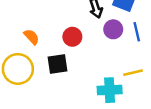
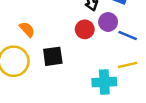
blue line: (137, 32) -> (128, 35), moved, turned -54
red circle: (72, 37) -> (85, 29), moved

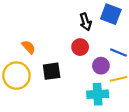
purple circle: (108, 22) -> (101, 66), moved

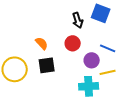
orange semicircle: (29, 47) -> (42, 43), moved

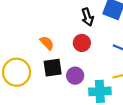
purple circle: (92, 60) -> (75, 76), moved

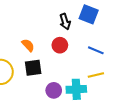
purple circle: (75, 76) -> (54, 90), moved

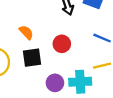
red circle: (60, 45) -> (62, 44), moved

